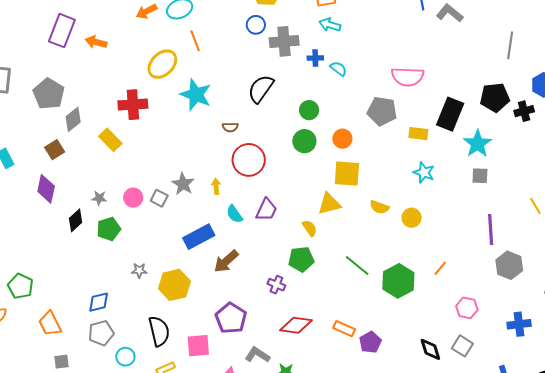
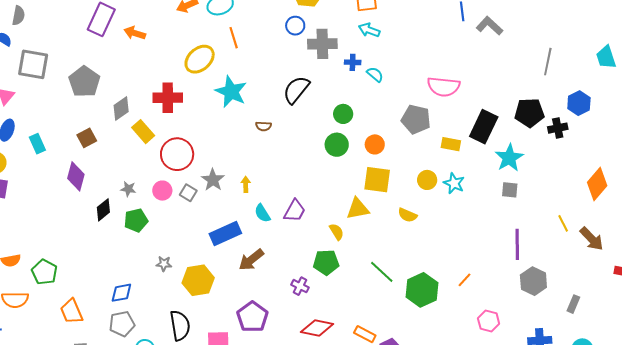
gray diamond: (73, 119) -> (121, 108), moved
red circle: (249, 160) -> (177, 154), moved
yellow circle: (412, 218) -> (427, 180), moved

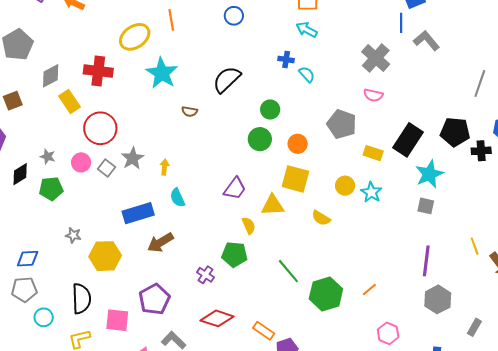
gray cross: (322, 44) -> (376, 58), moved, turned 36
pink semicircle: (444, 87) -> (373, 95), size x0.6
purple trapezoid: (295, 211) -> (235, 189), moved

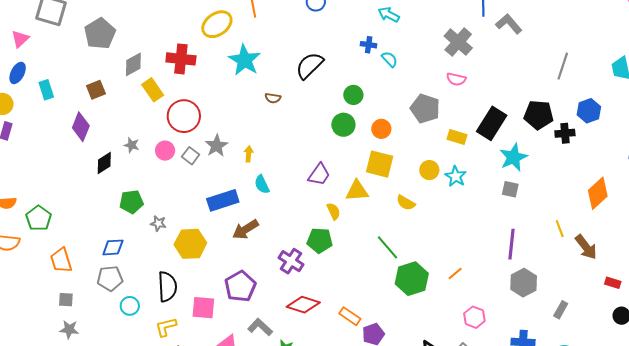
green pentagon: (51, 189) -> (131, 202), moved
green line: (288, 271) -> (387, 247), moved
purple cross: (205, 275) -> (291, 261), size x1.4

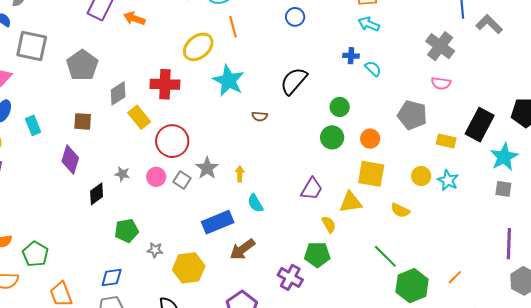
brown square: (96, 90) -> (83, 121), turned 30

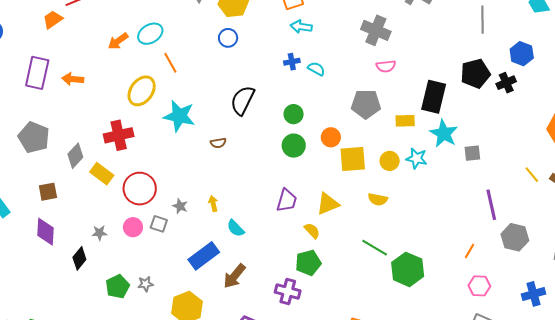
cyan star: (504, 157) -> (444, 134), moved
gray star: (207, 168) -> (180, 206), size x0.7
yellow square: (371, 174) -> (353, 159), moved
gray star: (155, 250) -> (146, 284), moved
orange line: (455, 277) -> (470, 251), moved

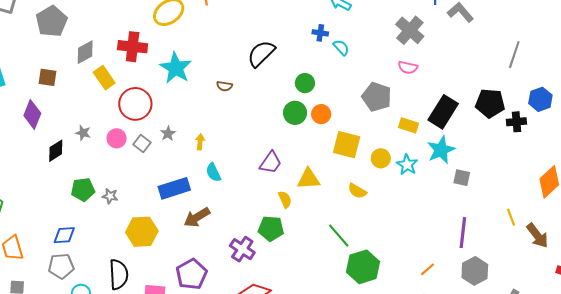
cyan star: (179, 116) -> (176, 68), moved
orange circle: (331, 137) -> (321, 114), moved

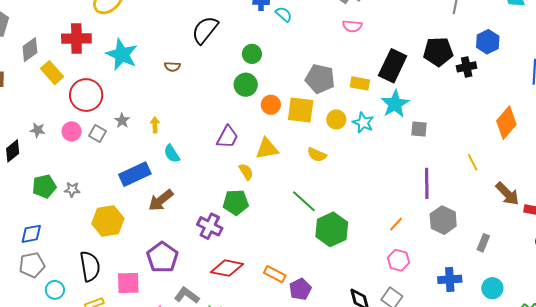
gray pentagon: (377, 97) -> (320, 79), moved
orange circle: (321, 114) -> (271, 105), moved
brown arrow: (537, 236) -> (507, 194), moved

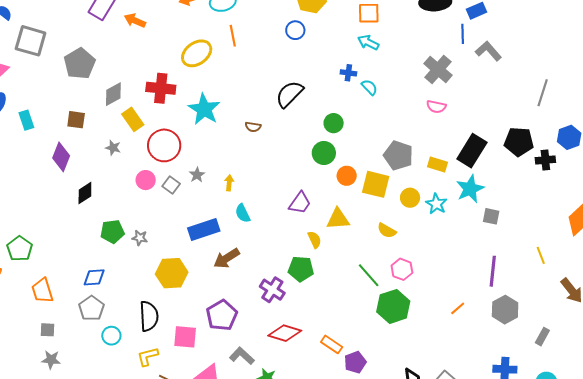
gray star: (38, 130) -> (113, 148), moved
pink hexagon: (398, 260) -> (402, 269), moved
gray pentagon: (32, 265) -> (91, 308), turned -30

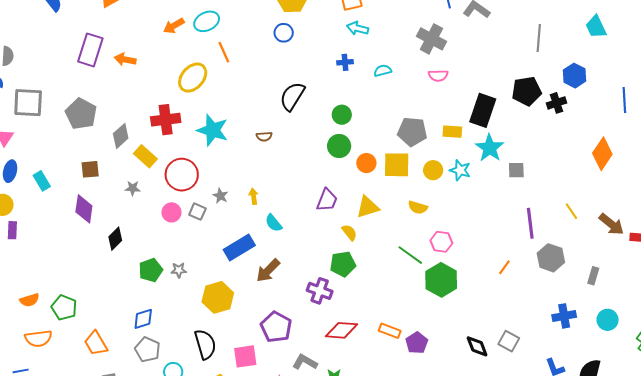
cyan semicircle: (369, 87) -> (383, 71), moved, turned -48
yellow line: (541, 255) -> (571, 211), moved

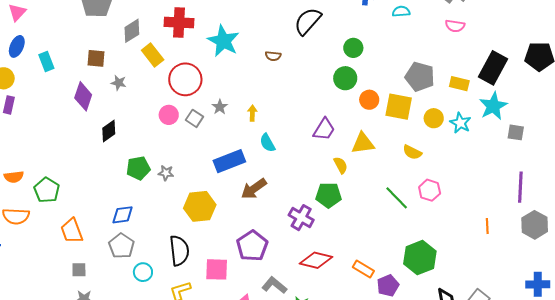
gray star: (133, 188) -> (119, 83), moved
orange line: (504, 267) -> (487, 226), turned -49
green hexagon: (441, 280) -> (420, 258), moved

